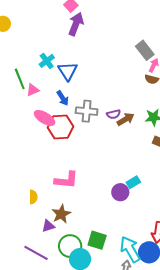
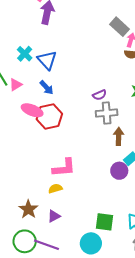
gray cross: (87, 111) -> (107, 113), moved
brown arrow: (126, 119) -> (119, 136), moved, turned -48
yellow semicircle: (33, 197) -> (55, 189), moved, turned -96
brown star: (61, 214) -> (28, 209), moved
green circle: (70, 246) -> (25, 241), moved

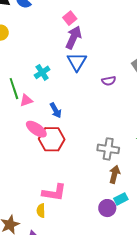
blue triangle: (47, 60) -> (77, 62), moved
purple semicircle: (99, 95) -> (109, 81), moved
yellow semicircle: (55, 189) -> (41, 211), turned -88

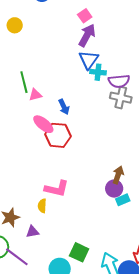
cyan cross: (42, 72) -> (98, 72), moved, turned 35
purple semicircle: (109, 81) -> (119, 81), size x1.5
gray cross: (108, 149) -> (121, 98), moved
purple circle: (107, 208) -> (114, 189), moved

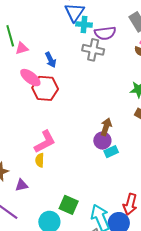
gray cross: (121, 98) -> (93, 50), moved
pink L-shape: (57, 189) -> (45, 142), turned -40
yellow semicircle: (42, 206) -> (40, 160), moved

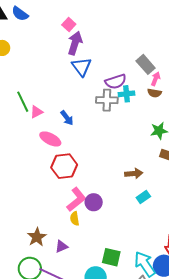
cyan cross: (84, 25) -> (126, 94), moved
red hexagon: (45, 88) -> (64, 166), moved
brown arrow: (106, 127) -> (134, 174), turned 78
purple circle: (102, 141) -> (94, 202), moved

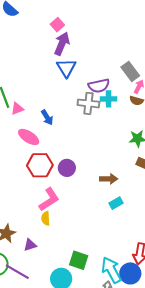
purple circle: (94, 202) -> (67, 168), moved

